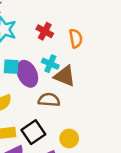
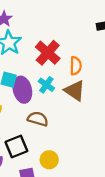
red cross: (45, 31) -> (48, 53), size x1.5
brown triangle: (65, 76) -> (75, 91), moved

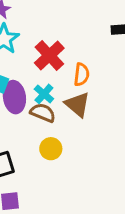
brown semicircle: (38, 119) -> (43, 113), moved
yellow circle: (49, 160) -> (51, 149), moved

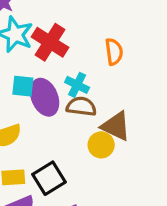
red cross: (49, 55) -> (50, 42), moved
brown triangle: (77, 104) -> (116, 126), moved

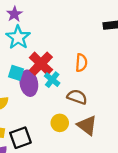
red cross: (50, 42) -> (41, 64), moved
brown semicircle: (81, 106) -> (77, 97), moved
brown triangle: (116, 126) -> (87, 125), moved

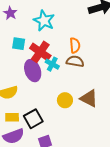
cyan star: (18, 37) -> (44, 21), moved
cyan square: (16, 73) -> (19, 44), moved
brown semicircle: (77, 97) -> (75, 61), moved

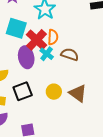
cyan square: (19, 44) -> (16, 28), size x1.5
orange semicircle: (75, 45) -> (53, 37), moved
black square: (33, 119) -> (23, 91), moved

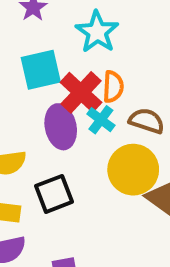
cyan square: (16, 28) -> (41, 70), turned -30
yellow circle: (54, 92) -> (133, 170), moved, size x1.6

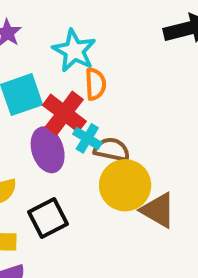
orange semicircle: (113, 87) -> (95, 84), moved
brown semicircle: (147, 121) -> (112, 150), moved

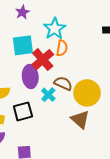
cyan cross: (87, 138) -> (48, 95), moved
yellow circle: (125, 185) -> (87, 93), moved

